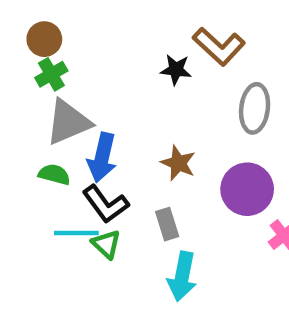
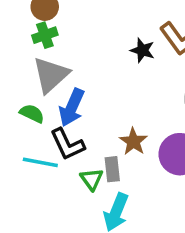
gray triangle: (68, 122) -> (51, 75), turned -30
brown star: (178, 163) -> (133, 142), moved
green triangle: (106, 244) -> (92, 179), moved

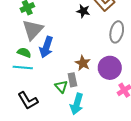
black L-shape: (67, 144) -> (28, 101), moved
cyan line: (40, 162) -> (23, 68), moved

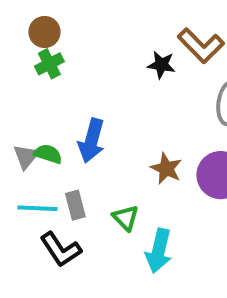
gray triangle: (33, 30) -> (26, 157), moved, size x0.6
cyan line: (23, 68) -> (37, 208), moved
gray rectangle: (72, 80) -> (75, 205), moved

